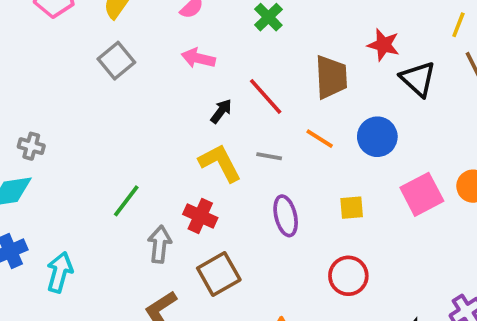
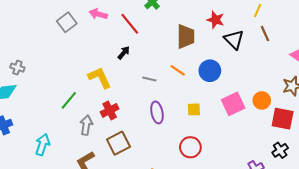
pink arrow: (198, 58) -> (98, 14), moved
red line: (266, 96) -> (130, 24), moved
yellow L-shape: (220, 163) -> (100, 78), moved
red cross: (200, 216) -> (110, 110), turned 36
cyan arrow: (60, 272) -> (42, 145), moved

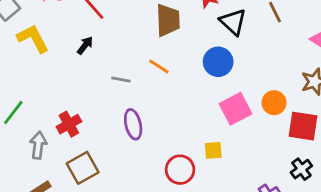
blue circle: (210, 71) -> (218, 62), moved
yellow L-shape: (100, 78) -> (33, 38), moved
yellow square: (194, 109) -> (213, 150), moved

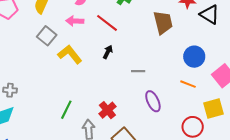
blue circle: (218, 62) -> (194, 57), moved
orange line: (159, 66) -> (188, 84), moved
yellow square: (213, 150) -> (214, 108), size x1.5

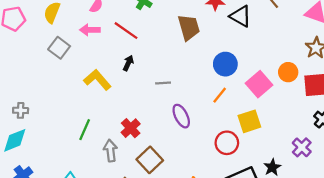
yellow L-shape: (70, 54) -> (97, 80), moved
orange line: (188, 84) -> (220, 95), turned -70

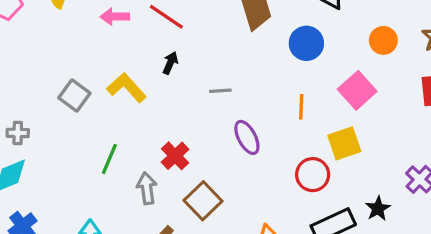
gray square: (59, 48) -> (74, 96), moved
blue circle: (225, 64) -> (306, 43), moved
orange circle: (288, 72) -> (383, 40), moved
orange line: (220, 95) -> (301, 107), turned -36

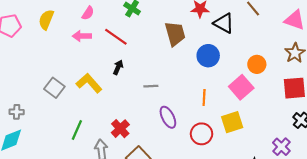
orange circle: (383, 40) -> (257, 64), moved
red circle: (313, 175) -> (202, 134), moved

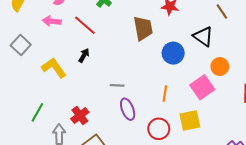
black triangle: (224, 23) -> (203, 36), moved
gray line: (151, 86) -> (117, 85), moved
gray square: (54, 88) -> (21, 45), moved

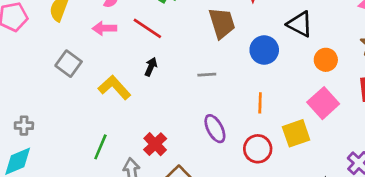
gray line: (117, 85) -> (207, 75), moved
pink square: (202, 87) -> (323, 103), moved

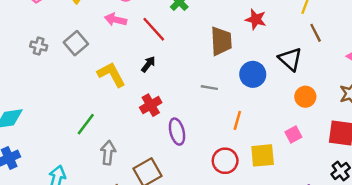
gray line: (207, 75) -> (209, 88), moved
pink square: (323, 103) -> (293, 135), size x0.6
gray cross: (24, 126) -> (39, 46), moved
purple ellipse: (215, 129) -> (177, 132), moved
red cross: (155, 144) -> (151, 105), moved

